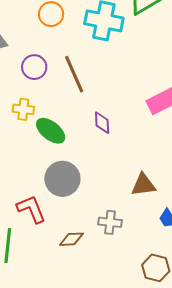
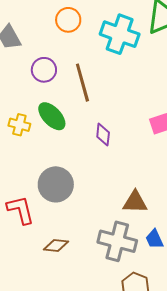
yellow cross: (23, 109) -> (19, 125), moved
green ellipse: (51, 131) -> (52, 116), moved
gray cross: (110, 222) -> (117, 241), moved, size x1.6

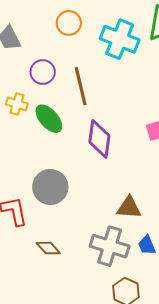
yellow cross: (19, 125) -> (17, 104), moved
purple diamond: (103, 135) -> (99, 139), size x1.6
brown diamond: (56, 246) -> (48, 248), turned 40

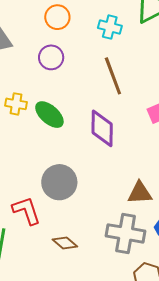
cyan cross: (120, 39) -> (110, 27), size x0.6
purple circle: (43, 72) -> (51, 57), moved
brown line: (81, 86) -> (113, 76), moved

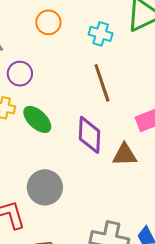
purple circle: (51, 57) -> (20, 74), moved
brown triangle: (140, 193) -> (125, 155), moved

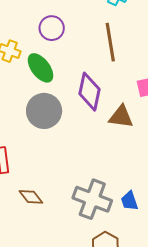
purple circle: (20, 74) -> (52, 28), moved
gray circle: (45, 187) -> (44, 111), moved

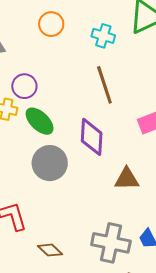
purple circle: (52, 28) -> (24, 86), moved
brown triangle: (121, 117) -> (127, 179), moved

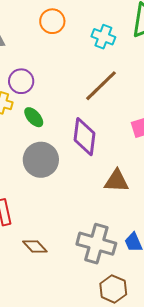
brown line: (104, 85) -> (101, 86), turned 60
green ellipse: (40, 121) -> (34, 117), size x0.7

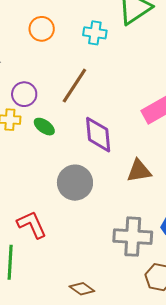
brown line: (101, 86) -> (74, 86), moved
gray circle: (41, 160) -> (75, 183), moved
brown diamond: (35, 247) -> (82, 289), moved

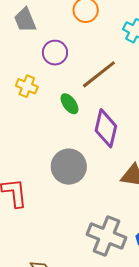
purple circle: (24, 94) -> (55, 53), moved
green ellipse: (44, 127) -> (69, 104), moved

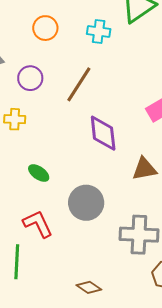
green ellipse: (69, 104) -> (39, 173), moved
gray circle: (69, 167) -> (86, 203), moved

